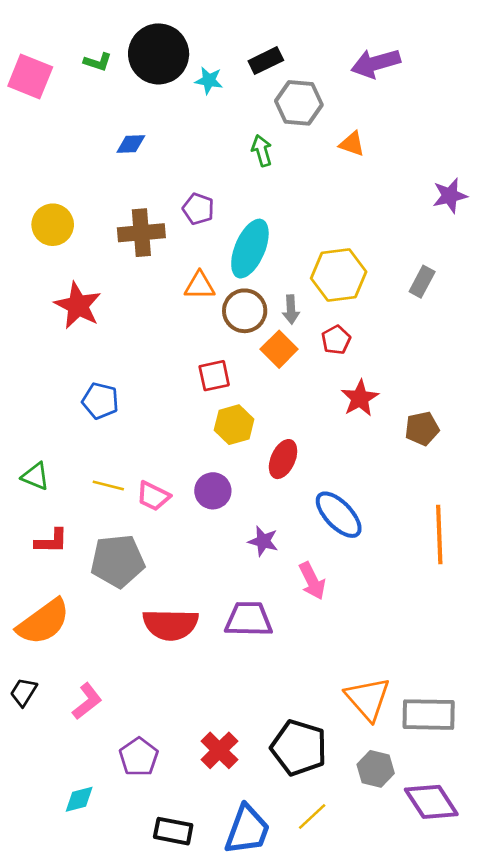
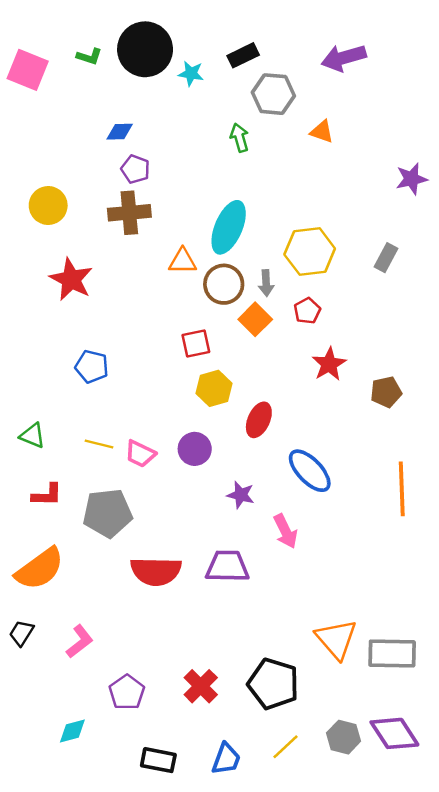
purple pentagon: (198, 209) -> (135, 169), moved
gray hexagon: (376, 769) -> (344, 737), moved
blue trapezoid: (247, 830) -> (226, 759), size x0.7

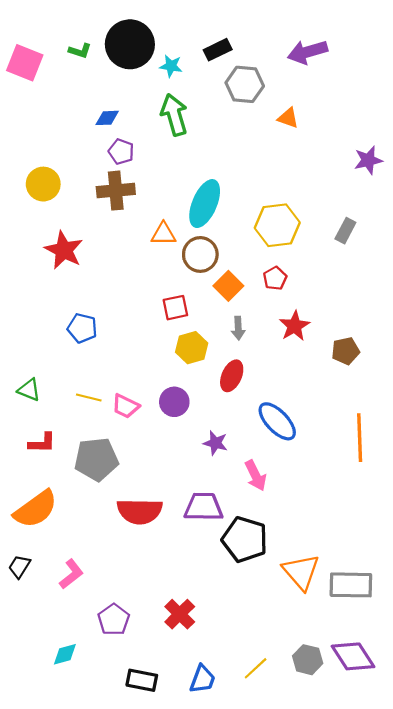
green arrow: (239, 138) -> (174, 115), moved, size x1.6
gray arrow: (266, 283) -> (238, 328), moved
black pentagon: (273, 684) -> (245, 539), moved

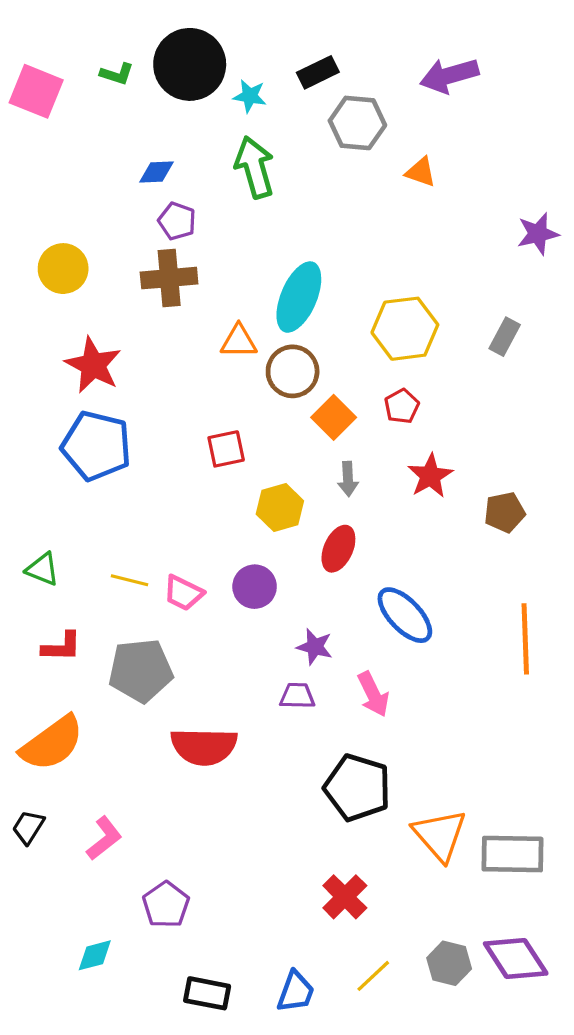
red square: (175, 308) -> (226, 449), moved
blue pentagon: (82, 328) -> (96, 446), moved, size x1.6
purple trapezoid: (204, 507) -> (297, 696), moved, size x0.6
red cross: (180, 614) -> (345, 897), moved

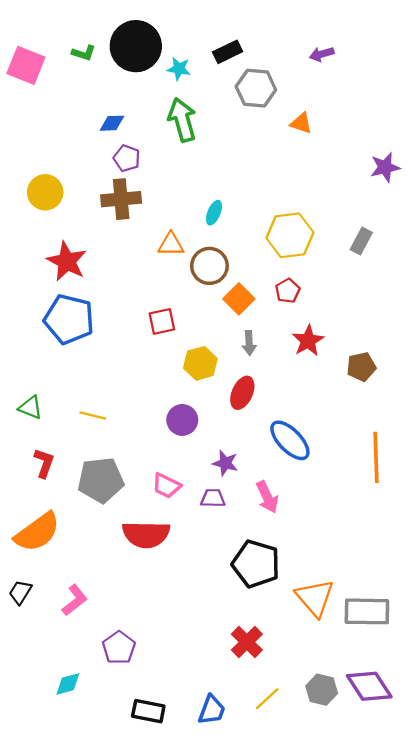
purple arrow: (449, 75) -> (322, 54), size x0.6
cyan ellipse: (299, 297) -> (214, 213), size x0.5
pink trapezoid: (183, 593) -> (166, 486), moved
red L-shape: (61, 647) -> (44, 463), turned -72

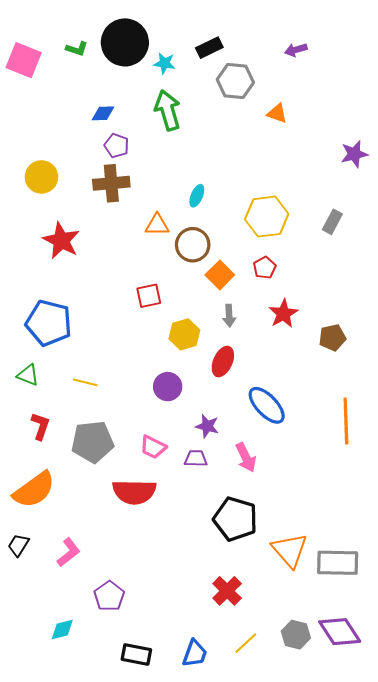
blue pentagon: (69, 319) -> (49, 323), moved

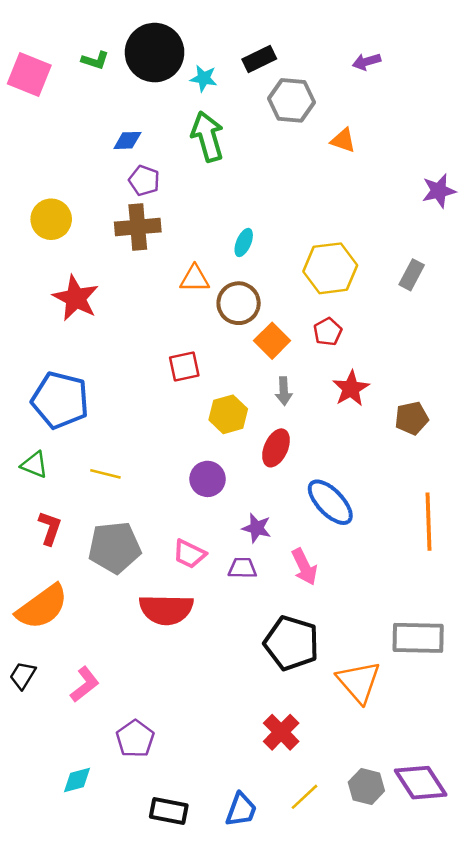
gray rectangle: (338, 563) -> (418, 638), moved

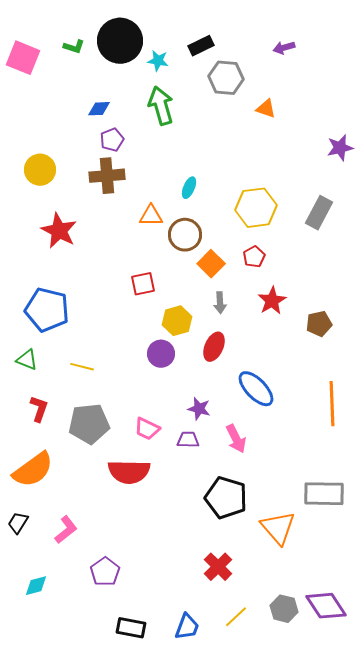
purple pentagon: (144, 180) -> (112, 140), turned 30
gray rectangle: (412, 275) -> (319, 213), size x1.4
purple circle: (208, 479) -> (161, 354), moved
cyan diamond: (77, 780) -> (36, 586), moved

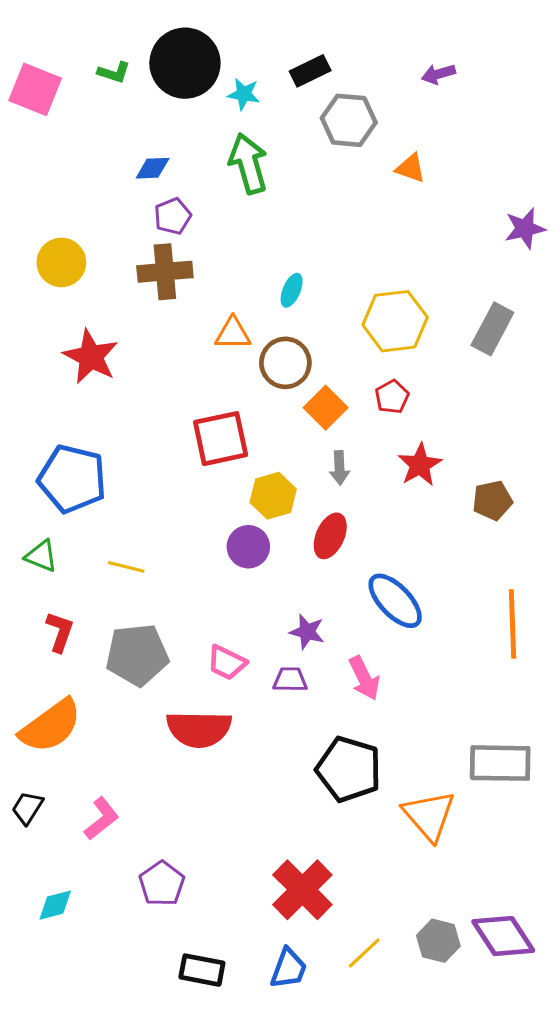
red square: (143, 284) -> (221, 439), size x1.5
red cross: (218, 567) -> (302, 890), moved, size x1.4

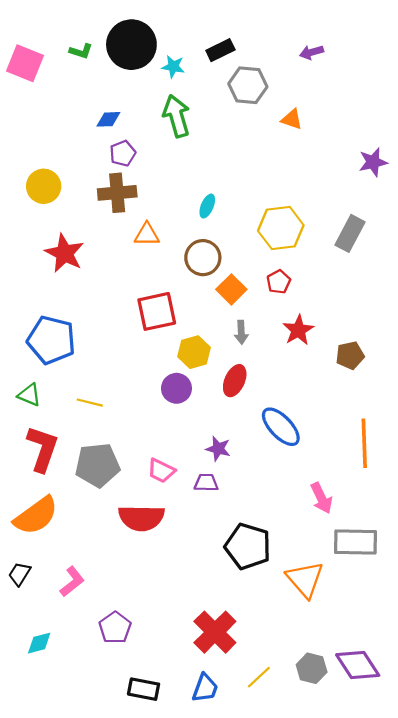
orange triangle: (233, 334) -> (147, 235), moved
red L-shape: (60, 632) -> (43, 449), size x1.6
pink arrow: (364, 678) -> (321, 498), moved

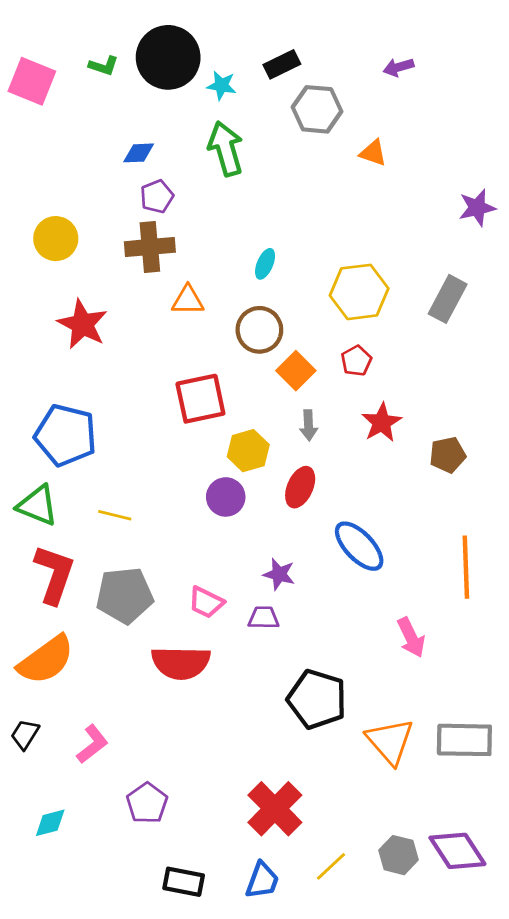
green triangle: (29, 395) -> (38, 505), size x1.4
gray rectangle: (355, 542) -> (464, 740), moved

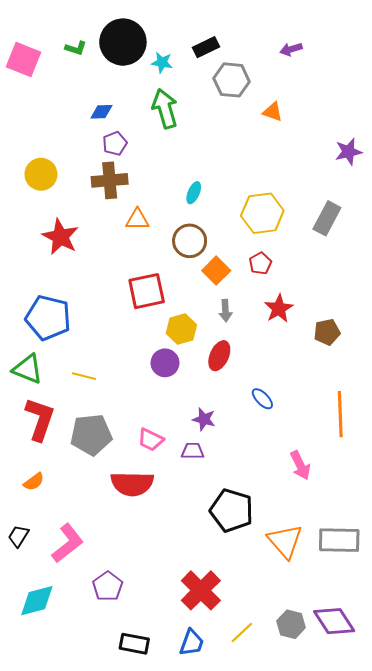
blue ellipse: (359, 546) -> (262, 399), size x0.6
orange semicircle: (46, 660) -> (34, 482), size x0.5
pink L-shape: (92, 744) -> (68, 543), size x1.4
cyan diamond: (50, 823) -> (37, 601), size x1.5

